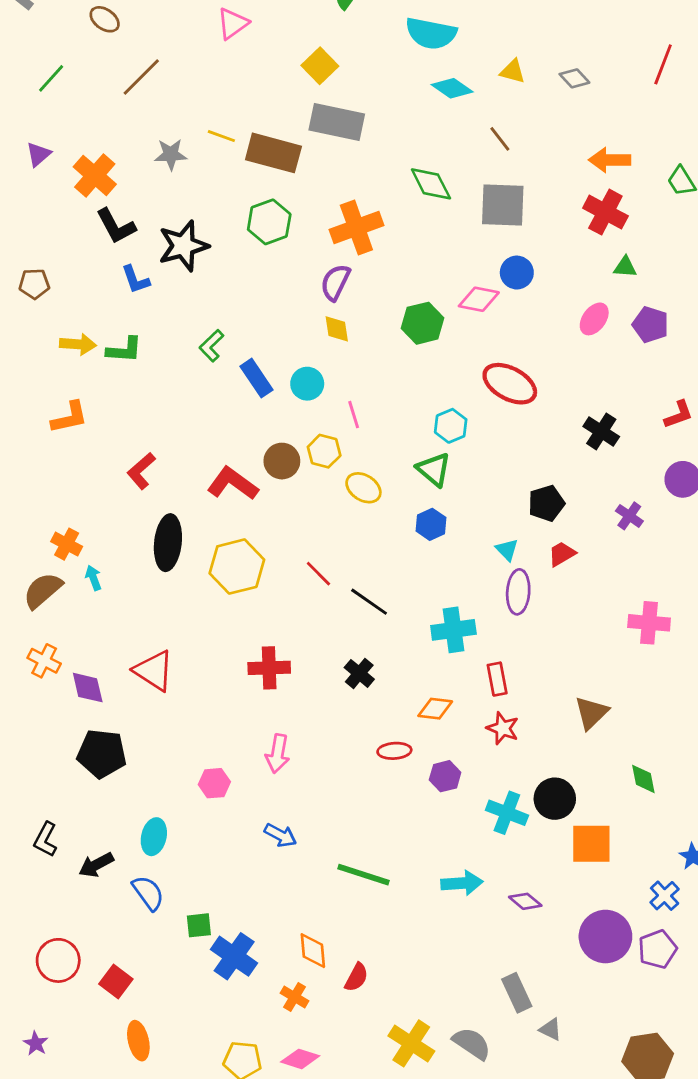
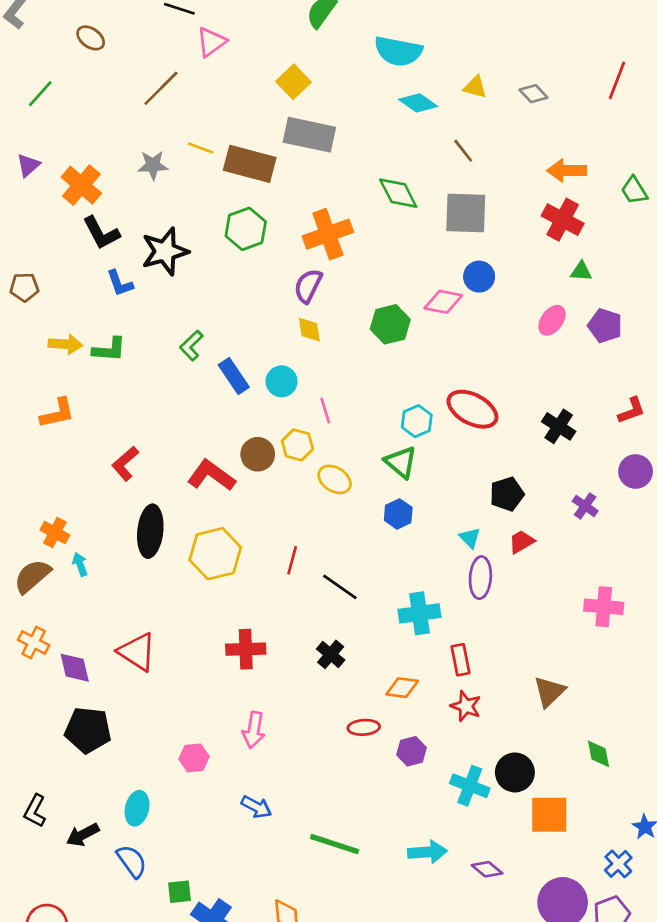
brown line: (141, 77) -> (161, 88), moved
red ellipse: (510, 384) -> (472, 409), moved
red line: (318, 574) -> (292, 560), turned 60

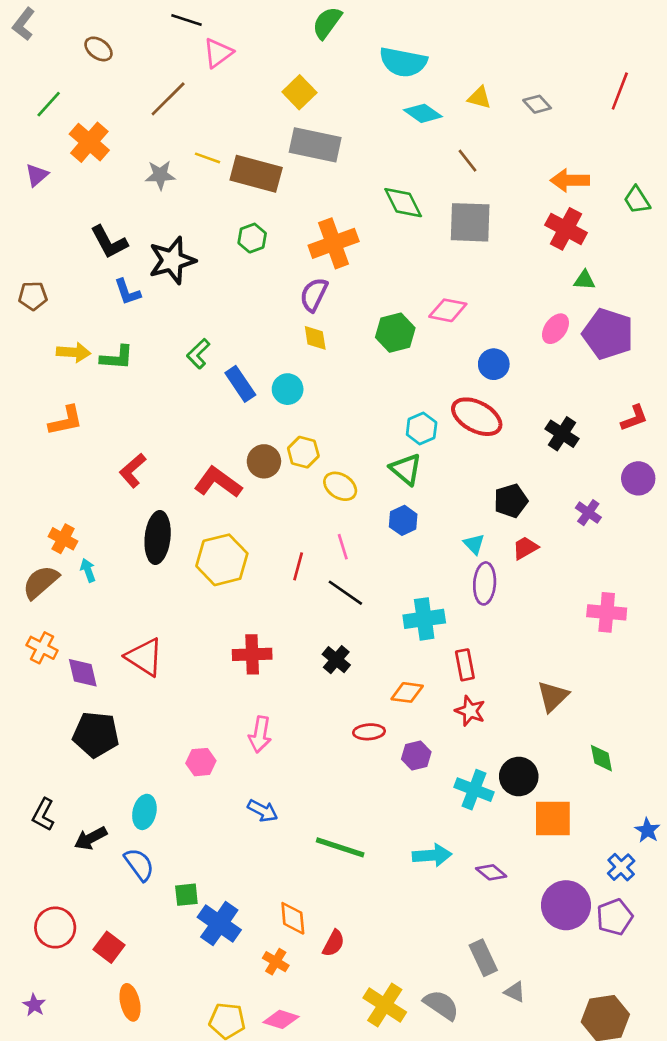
orange cross: (81, 185) -> (89, 142), moved
green hexagon: (246, 229) -> (252, 238), size x0.7
blue circle: (479, 277) -> (494, 364), moved
purple pentagon: (605, 326) -> (608, 334), size x1.5
pink line: (325, 411) -> (343, 547), moved

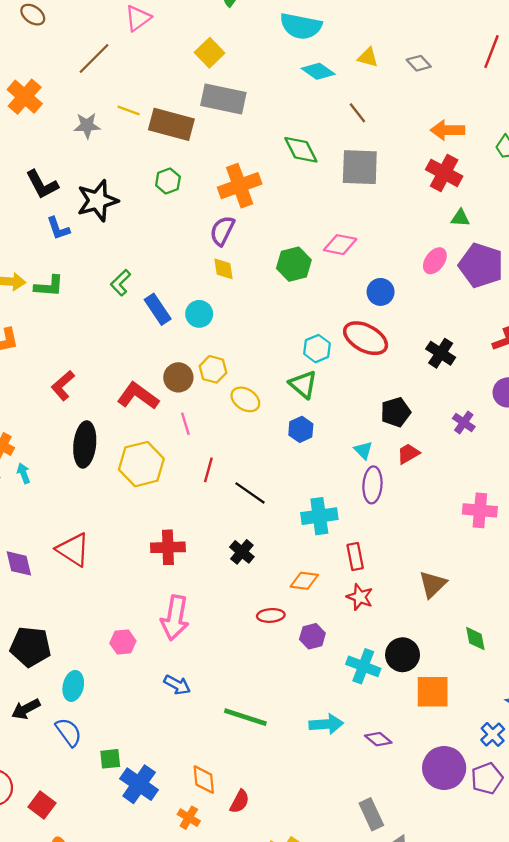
pink line: (343, 547) -> (185, 424), moved
black pentagon: (96, 734) -> (30, 647), moved
pink arrow: (260, 734) -> (175, 618), size x1.4

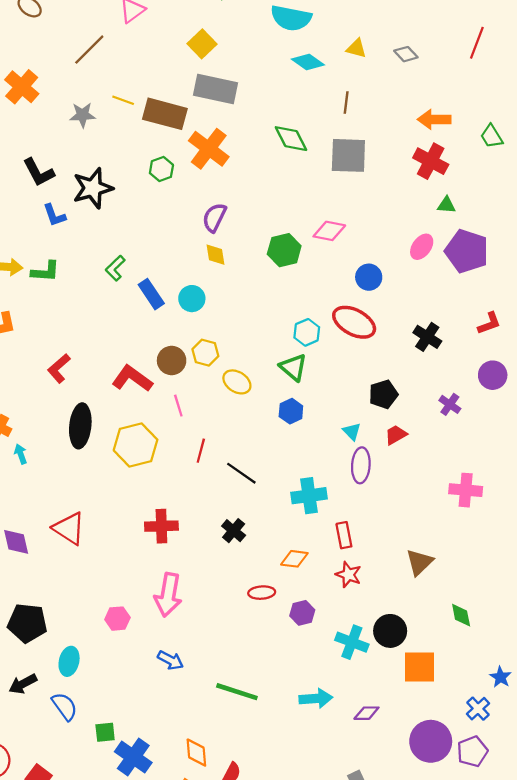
brown line: (357, 113) -> (346, 103), turned 45
orange cross: (240, 186) -> (209, 149), moved, turned -33
purple diamond: (378, 739) -> (366, 713), turned -40

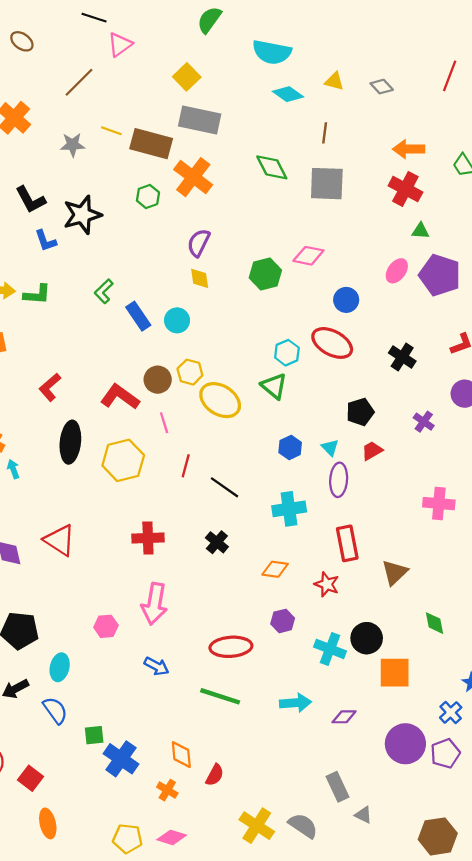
yellow ellipse: (237, 382) -> (220, 400), size x1.5
blue hexagon: (291, 411) -> (290, 447), moved
red rectangle: (344, 535) -> (347, 543), moved, size x1.4
red ellipse: (262, 593) -> (231, 647), moved, size x1.6

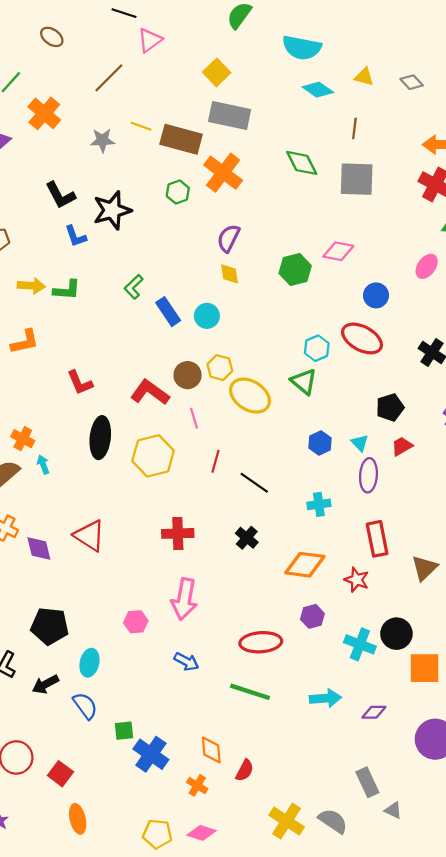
red L-shape: (50, 387) -> (80, 383), turned -72
cyan cross: (289, 509) -> (319, 504), size x0.7
orange diamond: (275, 569) -> (305, 565), size x1.5

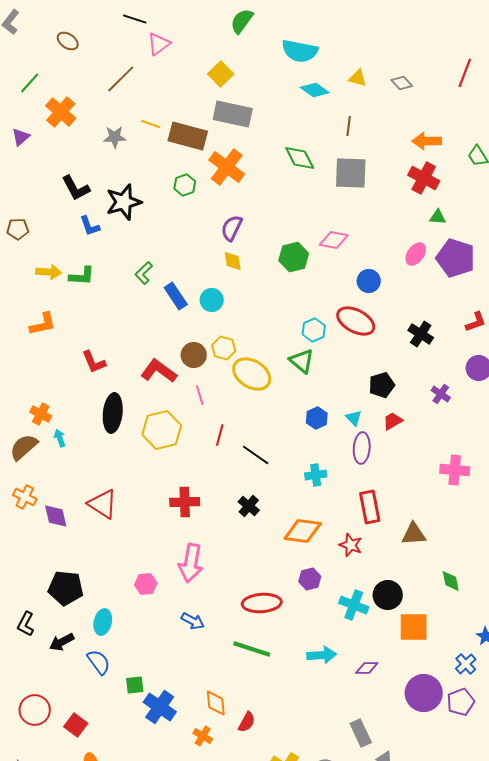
brown triangle: (424, 568) -> (414, 534), turned 40

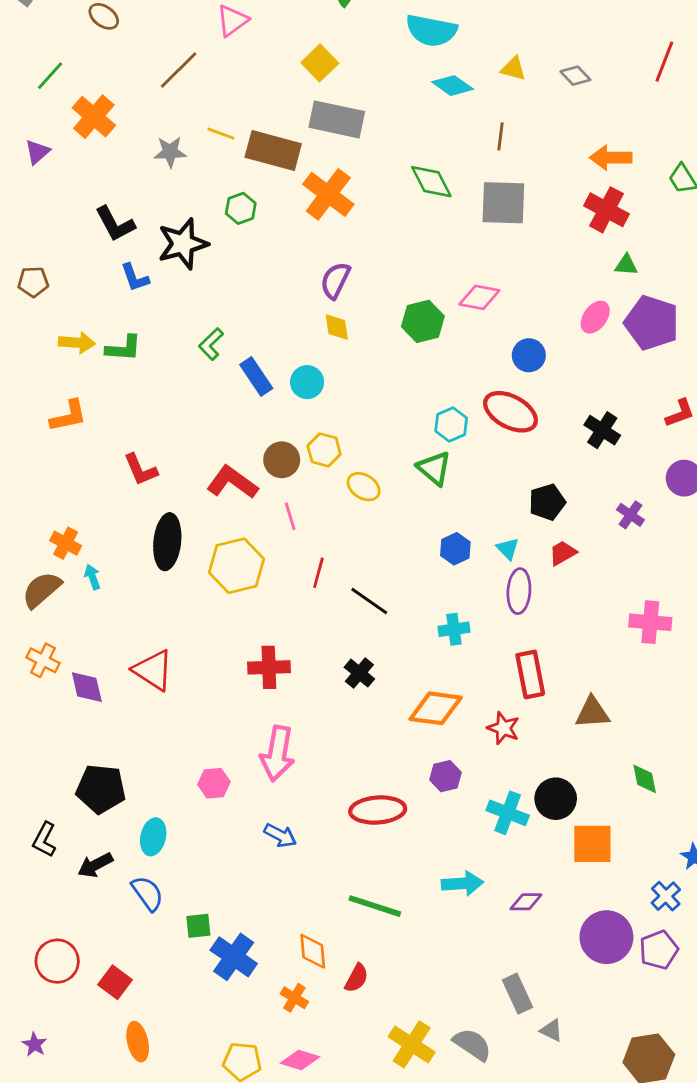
green hexagon: (185, 185) -> (241, 208), moved
yellow ellipse: (252, 374) -> (364, 487), size x0.6
green line: (252, 649) -> (375, 906), moved

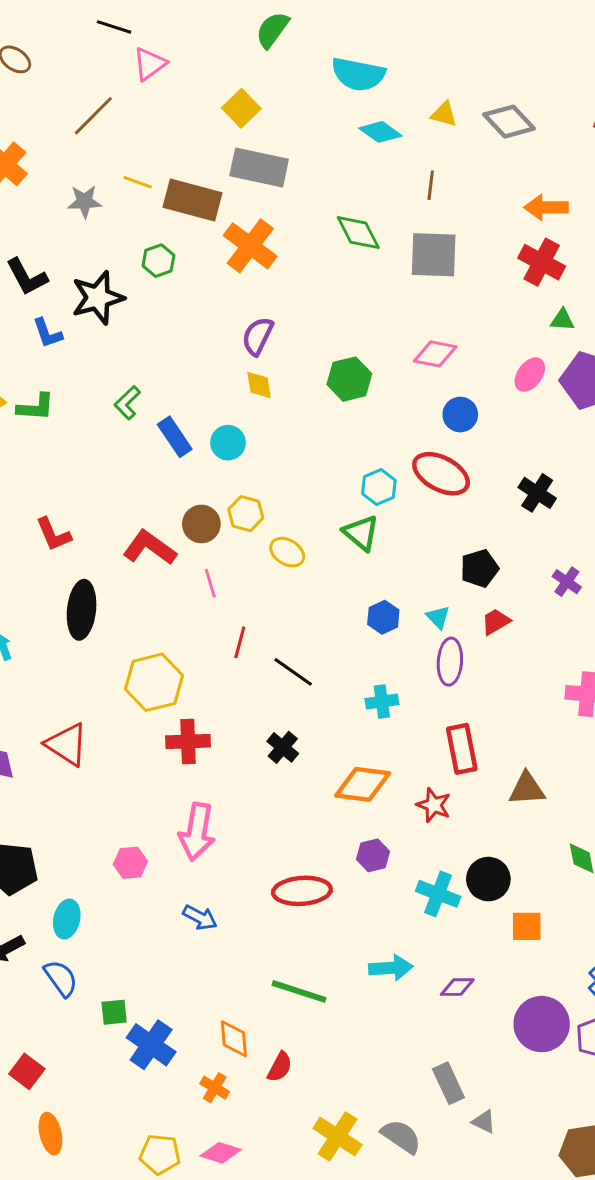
gray diamond: (575, 76) -> (509, 122), size x1.6
pink diamond: (479, 297) -> (435, 354), moved
yellow hexagon: (236, 566) -> (154, 682), moved
orange square: (592, 844) -> (527, 926), size x0.7

